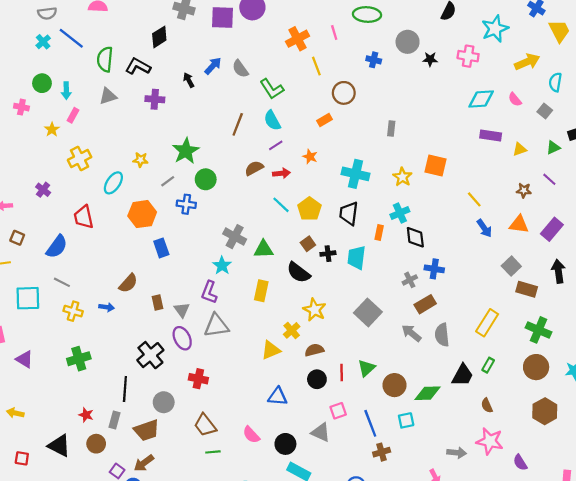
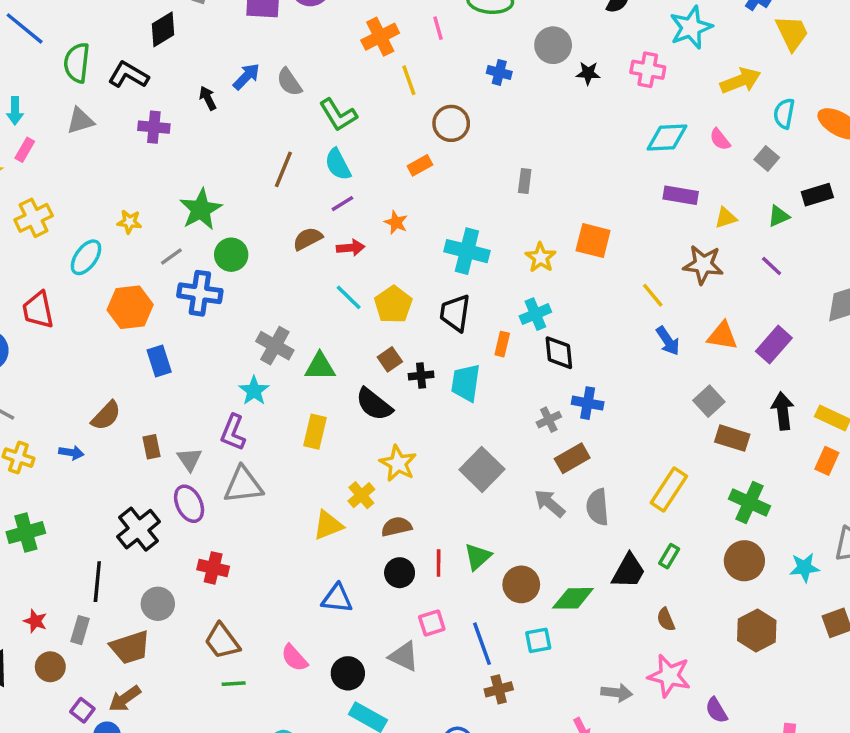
brown star: (524, 190) -> (703, 265), moved, size x1.6
blue cross: (186, 204) -> (200, 293), size x1.4

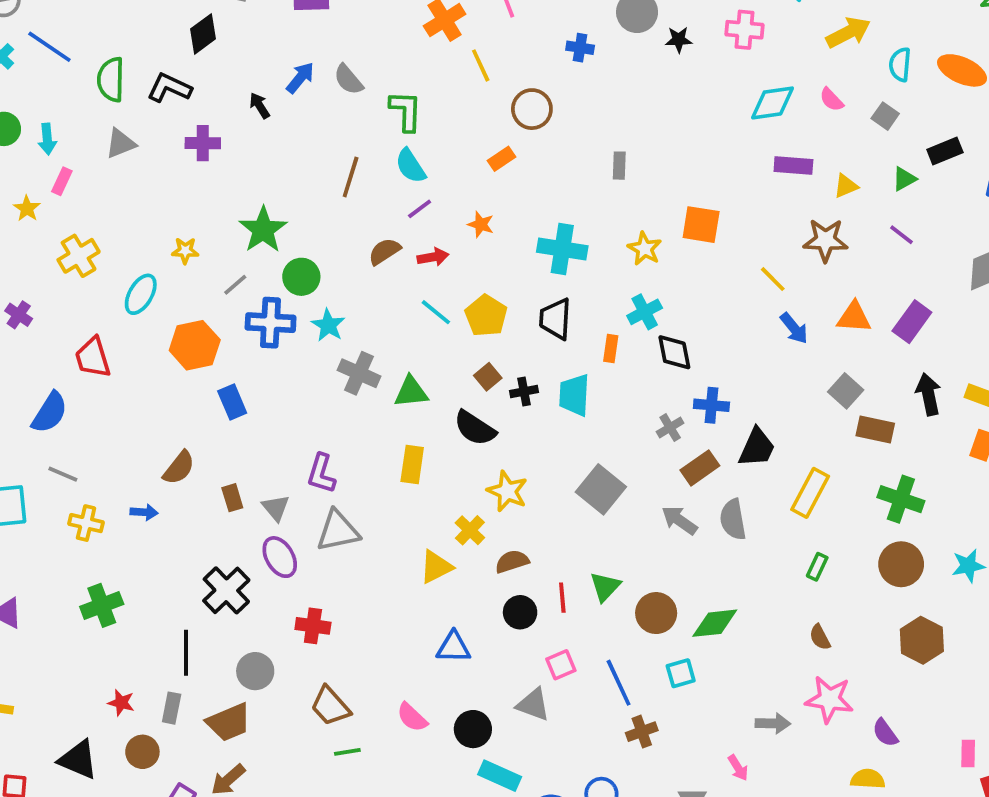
green L-shape: (338, 115) -> (406, 111), turned -141
cyan star: (254, 391) -> (328, 325), moved
black trapezoid: (629, 571) -> (757, 448), moved

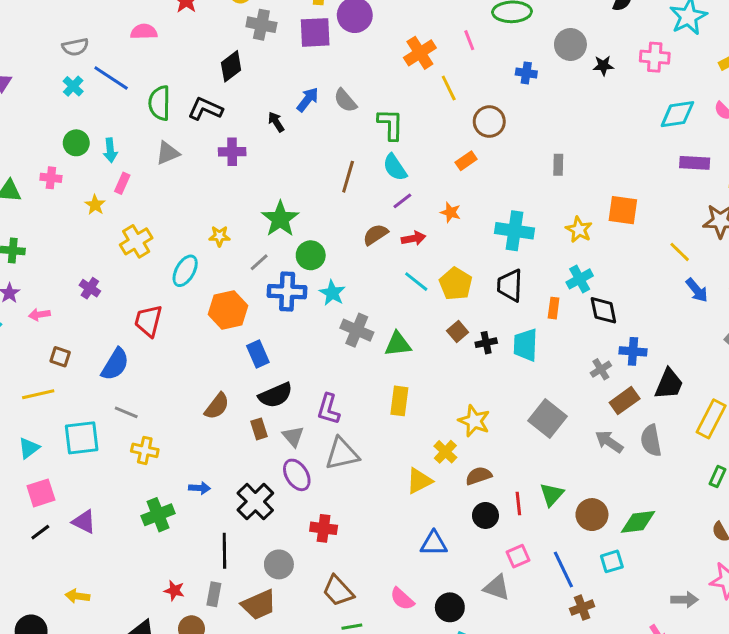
red trapezoid: (93, 358) -> (148, 321), turned 32
black semicircle: (475, 428) -> (276, 395), moved, turned -56
blue arrow: (144, 512) -> (199, 488), moved

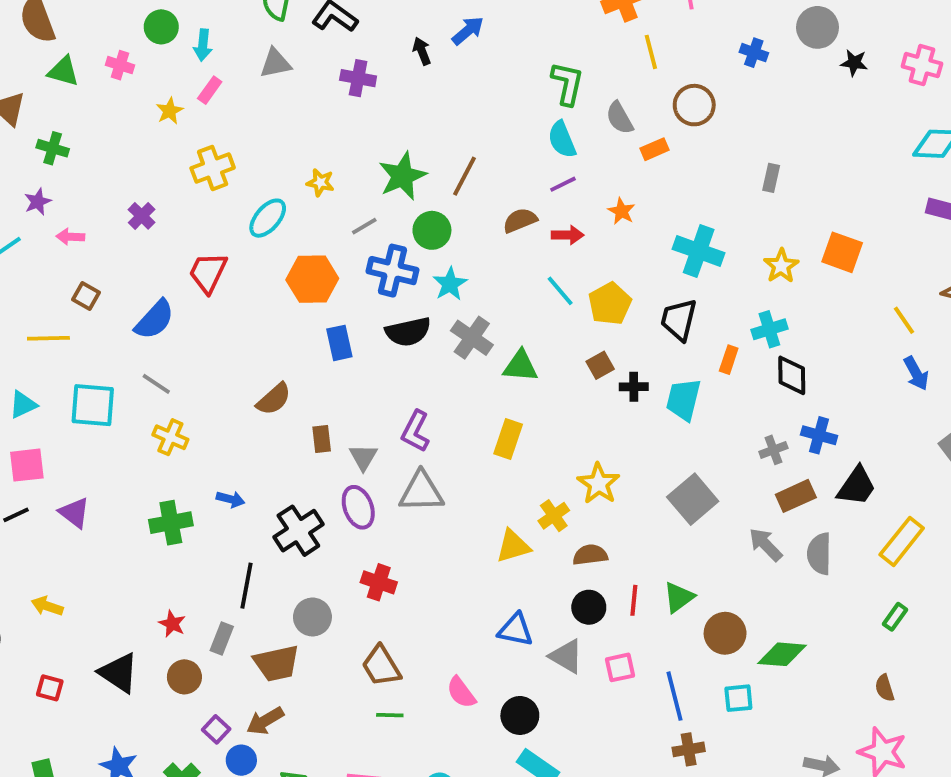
gray semicircle: (345, 100) -> (620, 118), moved
brown line: (348, 177) -> (464, 176), moved
black semicircle: (276, 395) -> (408, 332), moved
gray triangle: (497, 588) -> (566, 656), moved

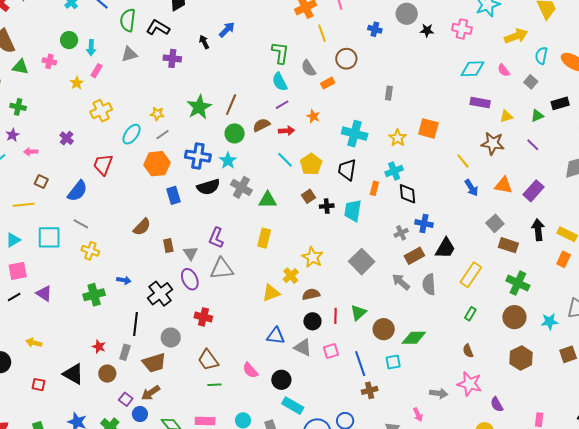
gray line: (364, 226) -> (163, 135), moved
green circle: (432, 230) -> (235, 133), moved

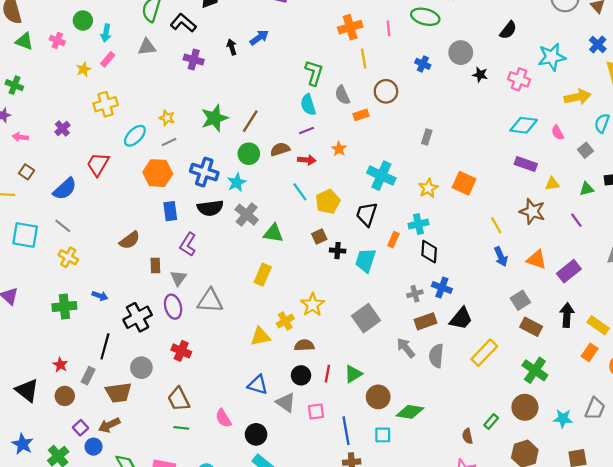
purple L-shape: (216, 238) -> (188, 244), moved
green rectangle: (470, 314) -> (491, 422), moved

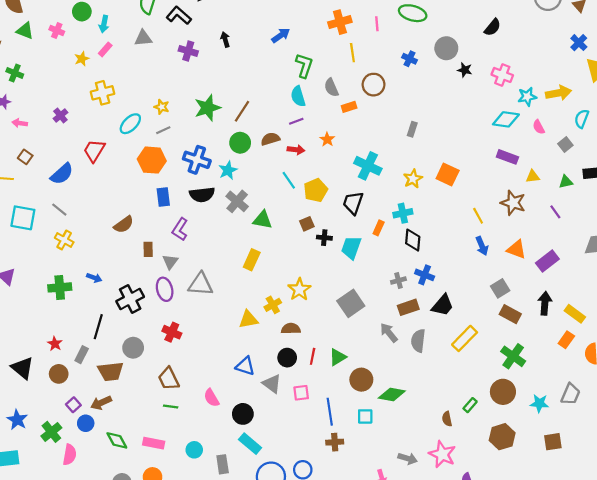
blue arrow: (259, 38) -> (281, 35), moved
cyan star: (552, 57) -> (527, 97), moved, size x0.7

